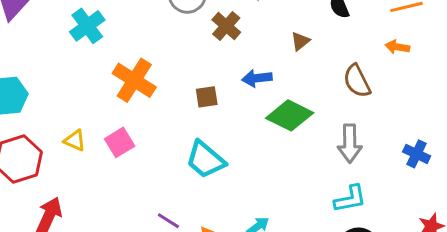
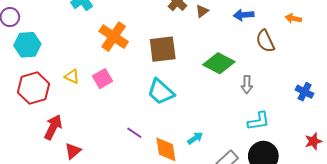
brown triangle: (300, 41) -> (202, 11), moved
blue arrow: (257, 78) -> (244, 15), moved
brown square: (207, 97) -> (163, 49), size x1.8
gray arrow: (350, 144) -> (247, 85), moved, size x0.7

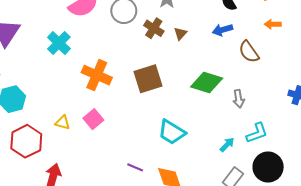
cyan trapezoid: (161, 92) -> (172, 132), moved
cyan arrow: (195, 138) -> (227, 145), moved

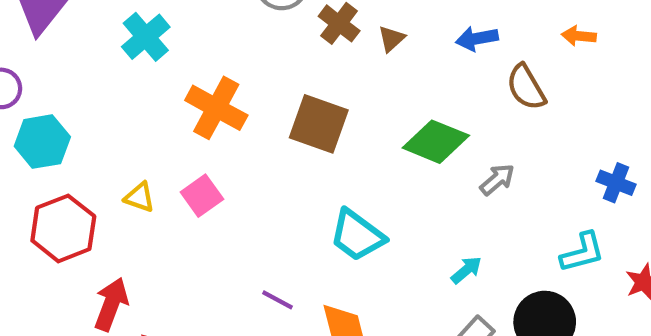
brown square: (148, 79) -> (319, 124), turned 32
gray arrow: (239, 99) -> (497, 180), turned -126
cyan L-shape: (257, 133) -> (582, 252), moved

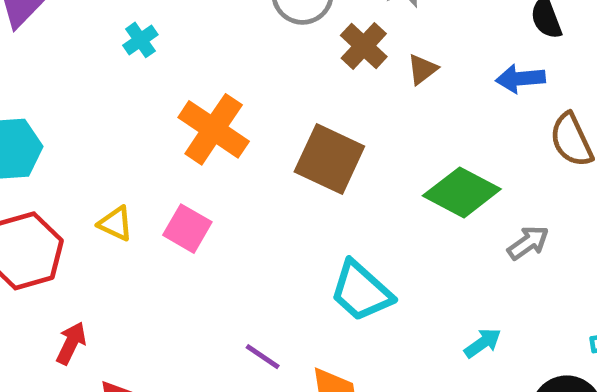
cyan cross: (146, 37) -> (140, 40), size x0.6
pink square: (202, 196) -> (187, 229), turned -30
red arrow: (111, 304) -> (71, 343), size x0.7

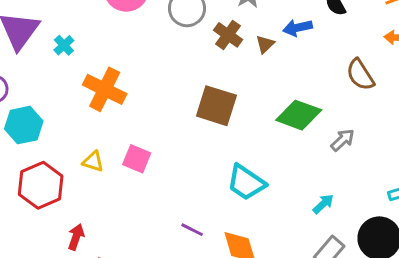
cyan cross: (140, 40) -> (64, 45), moved
blue arrow: (520, 79) -> (298, 28), moved
orange cross: (214, 129) -> (105, 89), moved

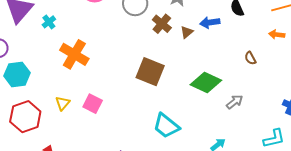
brown semicircle: (360, 75) -> (250, 58), size x0.6
yellow triangle: (93, 162) -> (63, 103), turned 49

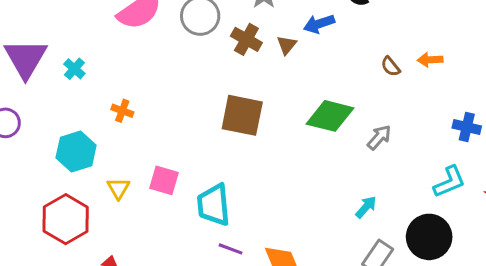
orange arrow: (277, 35) -> (430, 60), moved
orange cross: (74, 54) -> (122, 111), size x0.5
cyan hexagon: (17, 74) -> (76, 152), moved
cyan trapezoid: (166, 126) -> (214, 205), moved, turned 56

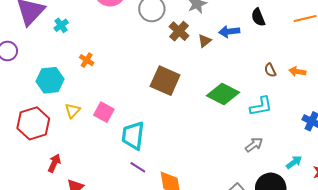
gray arrow: (379, 137) -> (254, 145), moved
cyan L-shape: (449, 182) -> (261, 106), moved
cyan arrow: (366, 207) -> (294, 162), moved

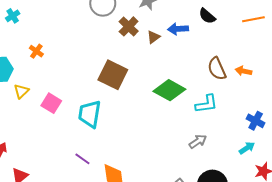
black semicircle: (258, 17) -> (207, 16), turned -30
brown semicircle: (270, 70) -> (217, 69), size x1.6
yellow triangle: (73, 111) -> (21, 91), moved
cyan trapezoid: (133, 136) -> (90, 114), moved
cyan arrow: (294, 162) -> (247, 148), moved

